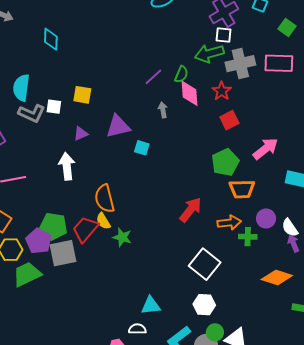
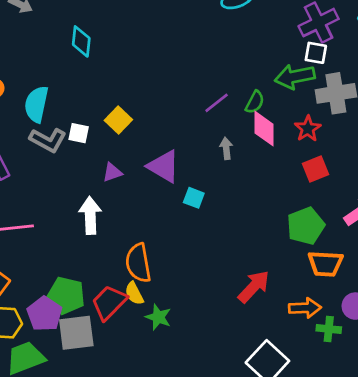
yellow square: (82, 95) -> (118, 120), turned 30
purple triangle: (118, 126) -> (164, 166), turned 40

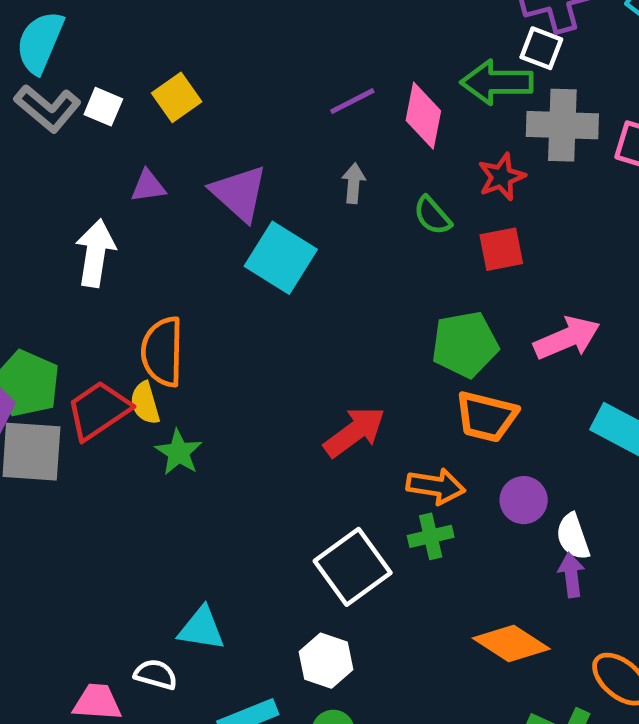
green semicircle: (255, 102) -> (432, 216), moved, turned 100
pink diamond: (264, 129) -> (423, 116), moved
cyan square: (194, 198) -> (281, 258), size x1.8
green cross: (329, 329) -> (431, 536), moved, turned -30

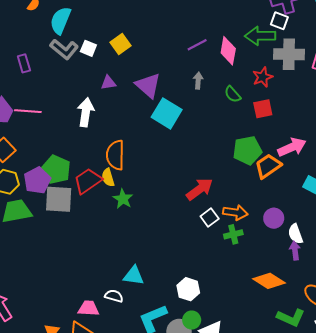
orange trapezoid: (486, 417) -> (268, 166), moved, turned 132
white square: (353, 567) -> (210, 217), moved, size x0.6

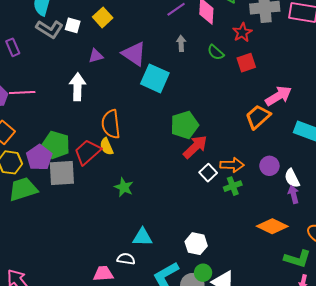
green pentagon: (247, 150) -> (185, 125), moved
green star: (123, 199) -> (124, 187), moved

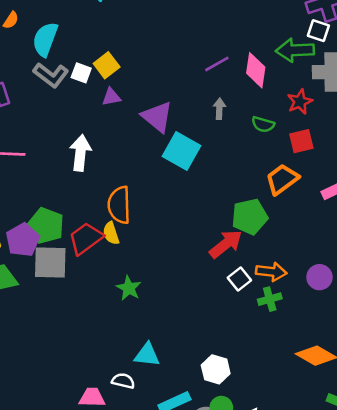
yellow square: (103, 17) -> (107, 65), moved
green semicircle: (216, 52) -> (263, 124), turned -30
purple triangle: (96, 56) -> (111, 97), moved
orange trapezoid: (258, 117) -> (282, 179), moved
green pentagon: (185, 125) -> (250, 217), moved

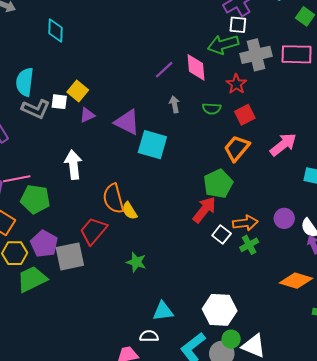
green pentagon: (46, 226) -> (35, 199), moved
yellow semicircle: (111, 233) -> (130, 211), moved
white hexagon: (216, 369) -> (220, 310), size x1.4

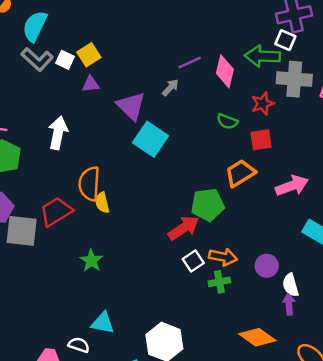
gray arrow: (174, 104) -> (170, 88), moved, turned 35

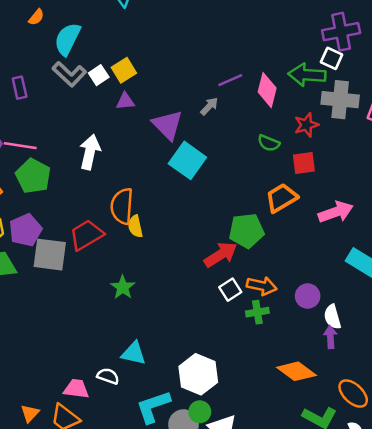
white square: (65, 60) -> (99, 75), turned 30

